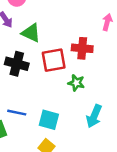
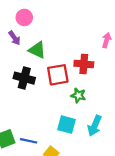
blue line: (17, 113) -> (29, 141), moved
cyan square: (49, 120) -> (66, 125), moved

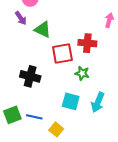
black cross: (24, 78) -> (30, 76), moved

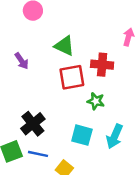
purple arrow: (21, 18) -> (22, 61), moved
green triangle: (43, 30) -> (64, 46), moved
black cross: (30, 76) -> (33, 124), moved, turned 36

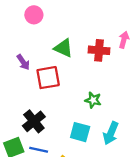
red cross: (102, 65) -> (99, 50), moved
red square: (72, 77) -> (48, 78), moved

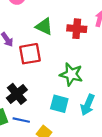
green star: (93, 100) -> (71, 74), size x1.5

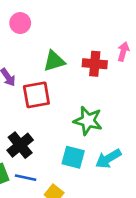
green triangle: (44, 26) -> (54, 61), turned -42
cyan arrow: (88, 105) -> (108, 159), turned 36

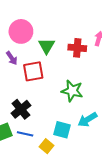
pink circle: (20, 23) -> (21, 31), moved, size x1.5
green triangle: (54, 61) -> (47, 46), turned -42
cyan square: (73, 157) -> (62, 130), moved

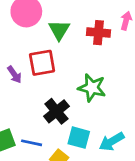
purple arrow: (12, 58) -> (14, 75), moved
black cross: (21, 109) -> (56, 111), moved
cyan arrow: (87, 120) -> (112, 142), moved

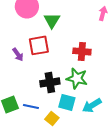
red cross: (98, 33) -> (82, 51), moved
green star: (92, 88) -> (77, 78), moved
black cross: (56, 111) -> (50, 82), turned 30

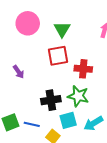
green triangle: (52, 20) -> (62, 29), moved
red square: (39, 45) -> (58, 56), moved
cyan square: (67, 102) -> (68, 120), turned -30

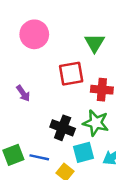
green triangle: (62, 29) -> (95, 43), moved
black cross: (51, 100) -> (63, 128), turned 30

